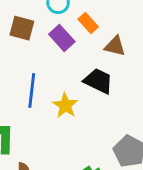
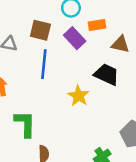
orange rectangle: (88, 23) -> (97, 25), turned -56
blue line: (32, 90) -> (44, 64), moved

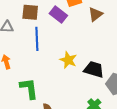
brown triangle: (120, 44) -> (95, 14), turned -42
black trapezoid: (107, 74) -> (94, 69), moved

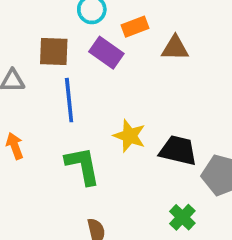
brown triangle: (95, 14) -> (175, 48), turned 42
green L-shape: (29, 89) -> (83, 166), moved

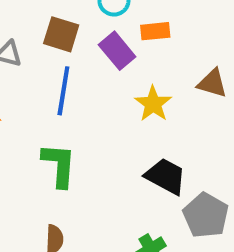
brown triangle: (175, 48) -> (212, 83), moved
yellow star: (130, 136) -> (153, 104), moved

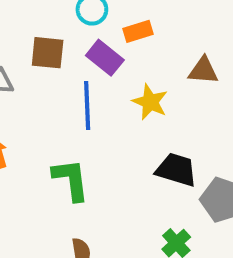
blue line: (63, 91) -> (87, 105), moved

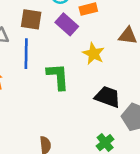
blue line: (87, 105) -> (26, 54), moved
green L-shape: (71, 180) -> (58, 77), moved

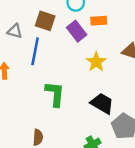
green L-shape: (58, 77) -> (55, 94), moved

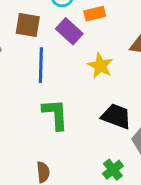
blue line: (35, 51) -> (41, 65), moved

